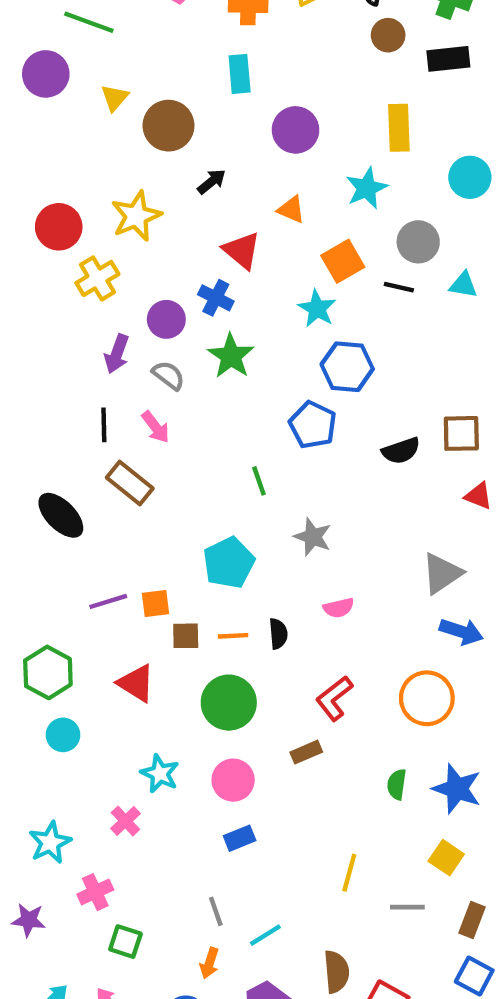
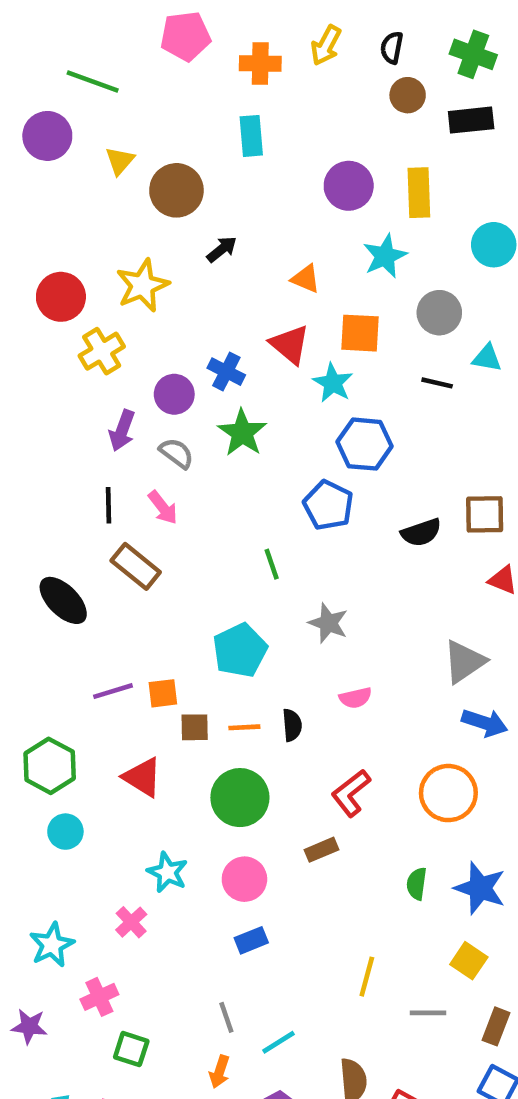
purple circle: (296, 130) -> (349, 186), moved
red triangle: (242, 250) -> (290, 344), moved
orange square: (343, 261) -> (360, 333), turned 33
black line: (399, 287) -> (437, 383), moved

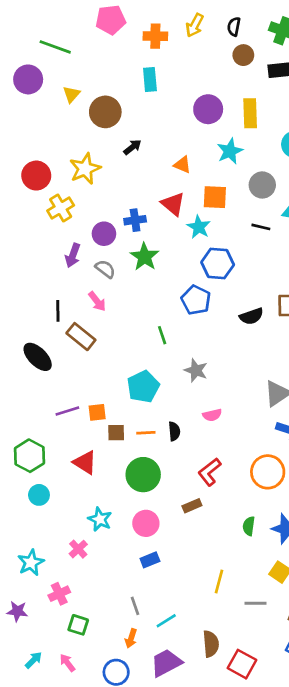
blue cross: (226, 372) -> (135, 220), turned -35
black line: (109, 505) -> (58, 311), moved

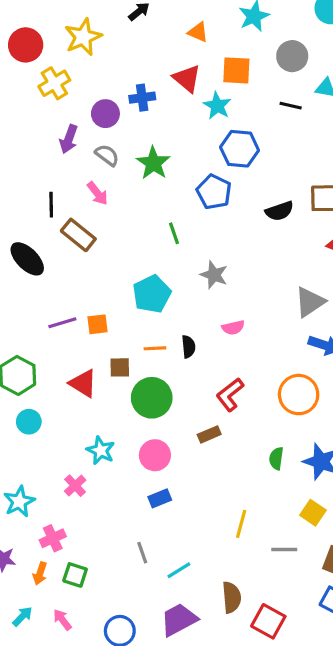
green star: (145, 257) -> (153, 163), moved
brown square: (116, 433) -> (120, 367), moved
orange arrow: (131, 638) -> (40, 573), moved

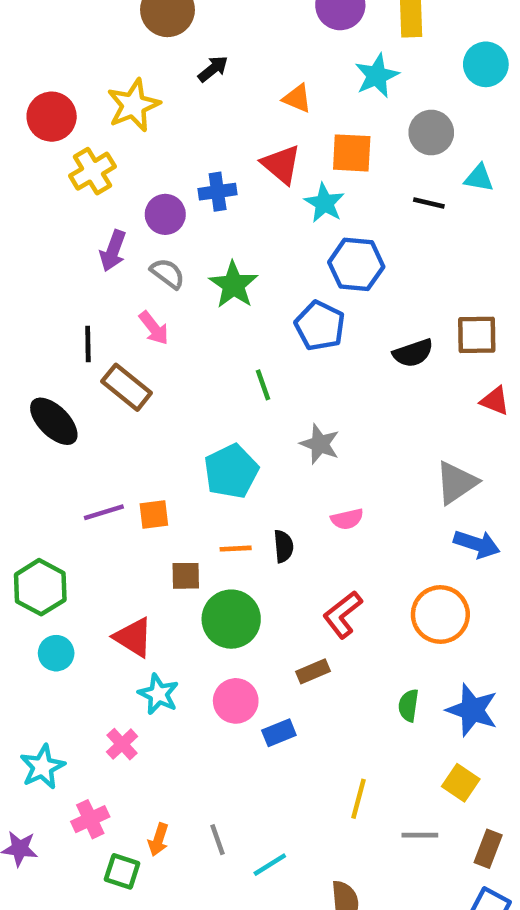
red triangle: (83, 383) -> (133, 637), moved
blue rectangle: (160, 498) -> (279, 733), moved
orange arrow: (40, 573) -> (158, 840), moved

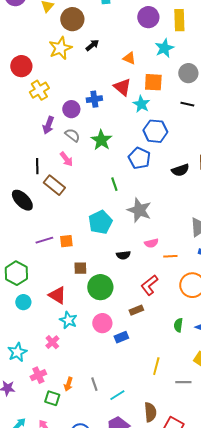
yellow star: (133, 105) -> (60, 48), moved
gray star: (320, 444) -> (139, 210), size x1.4
black semicircle: (283, 546) -> (123, 255), turned 88
orange line: (236, 549) -> (170, 256), moved

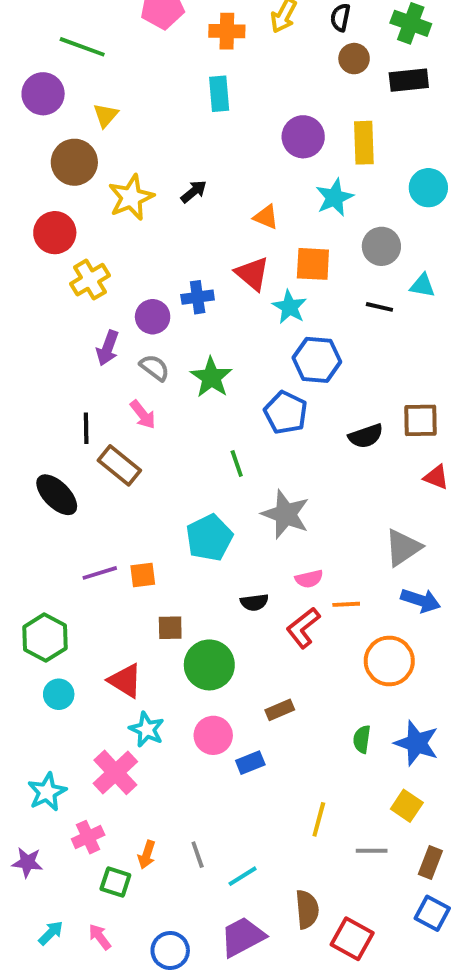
brown circle: (72, 19) -> (74, 162), moved
red L-shape: (149, 285) -> (303, 628), moved
pink cross: (52, 342) -> (115, 772), size x1.6

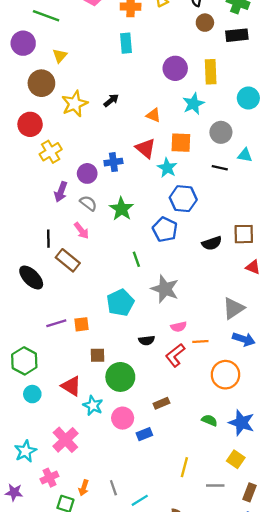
cyan star: (147, 729) -> (93, 406), moved
green semicircle: (362, 739) -> (209, 420), turned 105

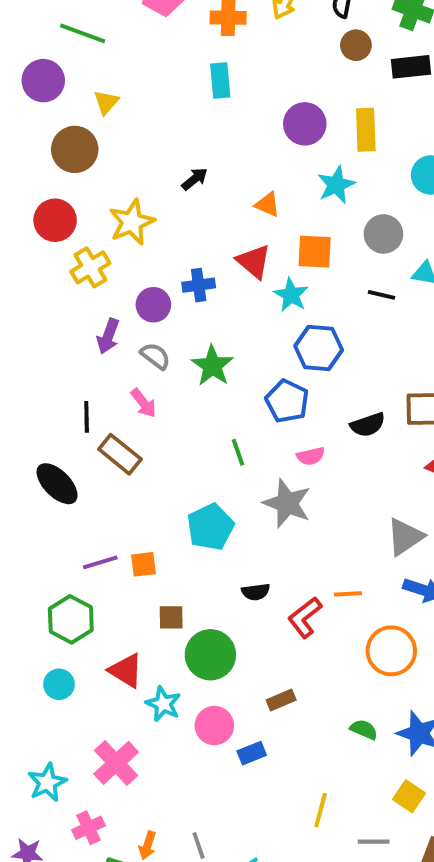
yellow star: (75, 104) -> (132, 222), moved
pink semicircle: (179, 327) -> (311, 456), moved
green hexagon: (24, 361) -> (71, 619), moved

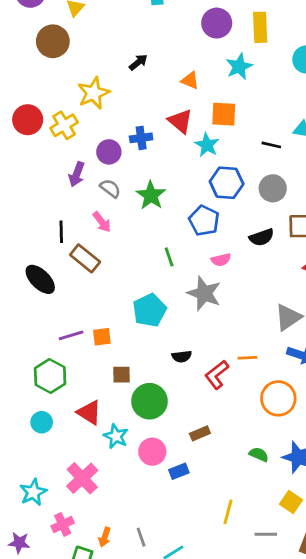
red circle: (55, 220) -> (28, 120), moved
gray circle: (383, 234) -> (273, 188), moved

